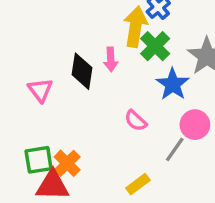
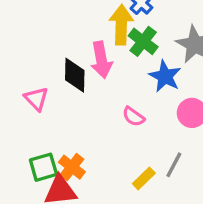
pink arrow: (111, 59) -> (101, 60), size x1.5
gray line: (175, 149) -> (174, 165), moved

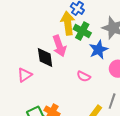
blue star: (165, 76) -> (98, 50), turned 30
pink triangle: (36, 99) -> (25, 75), turned 49

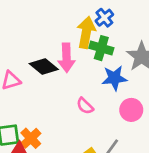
green cross: (82, 31) -> (101, 48), turned -30
black diamond: (45, 57) -> (44, 67), turned -60

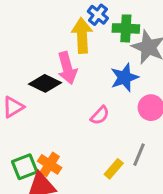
green cross: (101, 48) -> (126, 28), moved
pink semicircle: (85, 106) -> (100, 115), turned -78

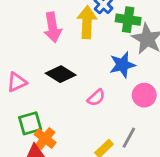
pink arrow: (67, 68) -> (53, 27), moved
black diamond: (45, 83) -> (61, 74), moved
green square: (25, 167) -> (30, 123), moved

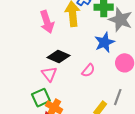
pink triangle: (17, 82) -> (49, 74), moved, turned -35

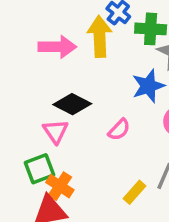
pink arrow: (47, 22) -> (57, 47), turned -75

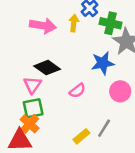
yellow arrow: (100, 36) -> (74, 23), size x0.6
green square: (40, 169) -> (33, 108), moved

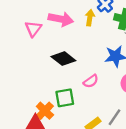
pink triangle: (32, 85) -> (33, 29), moved
green square: (33, 108) -> (65, 98), moved

